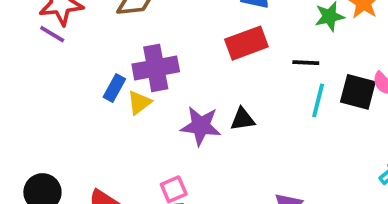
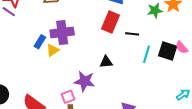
red rectangle: (246, 43) -> (111, 22), turned -50
black line: (306, 63) -> (132, 34), moved
purple star: (201, 126) -> (85, 81), moved

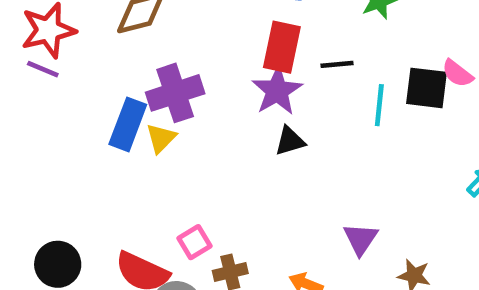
blue rectangle: (40, 42) -> (128, 124), size x1.5
purple star: (85, 81) -> (277, 91), moved, turned -30
pink square: (68, 97) -> (194, 242), moved

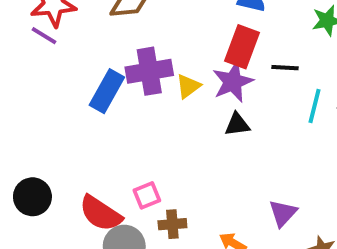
yellow triangle: (161, 138) -> (188, 86), moved

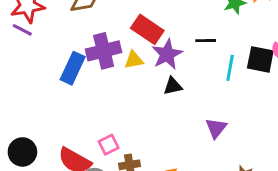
red rectangle: (242, 47) -> (147, 29), moved, turned -72
yellow triangle: (188, 86) -> (134, 60), turned 30
purple triangle: (283, 213) -> (216, 128), moved

